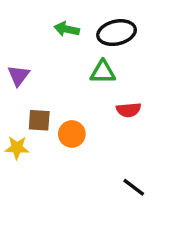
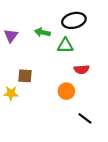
green arrow: (67, 29) -> (42, 32), moved
purple triangle: (19, 76) -> (11, 36), moved
orange circle: (72, 134) -> (66, 91), moved

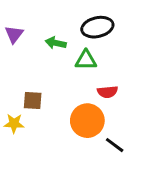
purple triangle: (11, 36) -> (14, 34), moved
orange circle: (66, 91) -> (87, 121), size x1.5
black line: (85, 118) -> (115, 145), moved

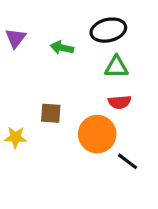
green triangle: (86, 60) -> (116, 67), moved
brown square: (33, 100) -> (51, 113), moved

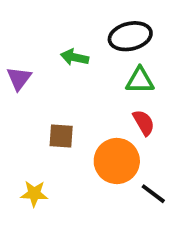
purple triangle: (16, 38) -> (19, 78), moved
red semicircle: (120, 102) -> (144, 123), turned -115
yellow star: (16, 137) -> (34, 194), moved

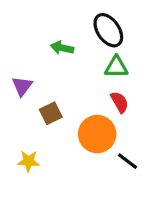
black ellipse: (130, 36) -> (108, 30), turned 68
purple triangle: (19, 78) -> (22, 86), moved
brown square: (61, 136) -> (51, 113), turned -30

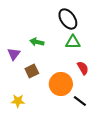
green arrow: (62, 48) -> (37, 42), moved
red semicircle: (119, 102) -> (83, 68), moved

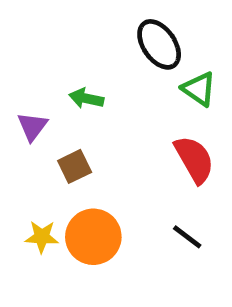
green triangle: (73, 42) -> (199, 89), moved, turned 35
red semicircle: (83, 68) -> (194, 159), size x1.5
orange circle: (61, 84) -> (93, 237), moved

